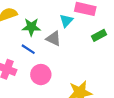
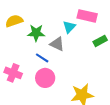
blue line: (28, 49) -> (42, 58), moved

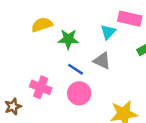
gray triangle: (57, 44) -> (102, 61), moved

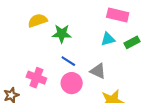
cyan triangle: (108, 32) -> (108, 39), moved, turned 32
gray triangle: (102, 61) -> (98, 71), moved

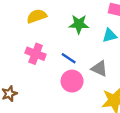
green star: (62, 34) -> (79, 24), moved
pink cross: (36, 78) -> (36, 54), moved

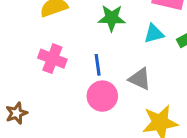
blue line: (69, 58) -> (98, 65), turned 49

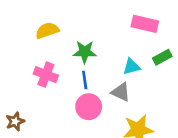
green star: (112, 18) -> (85, 52), moved
cyan triangle: (154, 34) -> (131, 67), moved

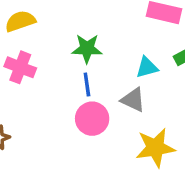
yellow semicircle: (47, 30) -> (20, 21), moved
pink cross: (46, 75) -> (20, 67), moved

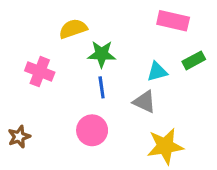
yellow semicircle: (20, 21) -> (73, 29), moved
pink circle: (92, 119) -> (92, 130), moved

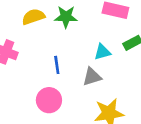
green star: (102, 54) -> (66, 17), moved
gray triangle: (144, 102) -> (92, 77), turned -42

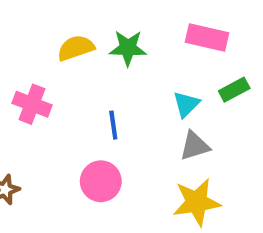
cyan triangle: (102, 52) -> (186, 104), turned -30
gray triangle: (92, 77) -> (195, 146), moved

